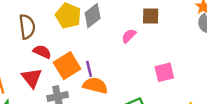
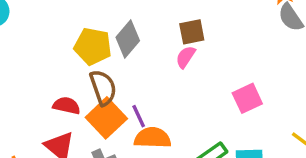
brown square: (151, 16) -> (192, 32), moved
brown semicircle: (27, 27) -> (103, 88), moved

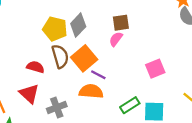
purple line: (139, 116) -> (98, 75), moved, turned -40
orange square: (106, 118) -> (84, 58), moved

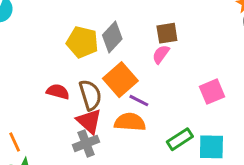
brown semicircle: (60, 56) -> (90, 95), moved
red triangle: (29, 94) -> (89, 121), moved

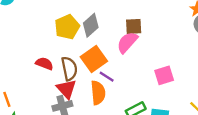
yellow pentagon: (82, 42) -> (67, 27), turned 30
pink semicircle: (161, 54) -> (127, 42), size x1.5
orange semicircle: (130, 122) -> (98, 93), turned 75

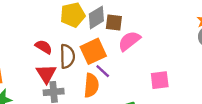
brown square: (134, 26) -> (114, 22), moved
red triangle: (66, 89) -> (46, 74), moved

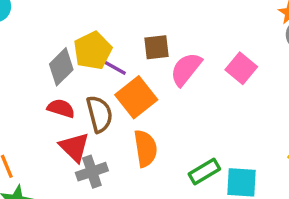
gray diamond: (96, 17) -> (61, 67), moved
purple line: (103, 71) -> (115, 68), moved
pink square: (160, 80) -> (241, 68), moved, turned -30

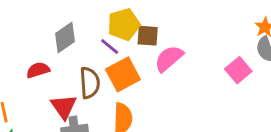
yellow pentagon: (93, 51) -> (124, 24), moved
pink square: (241, 68) -> (238, 70), moved
red semicircle: (61, 108) -> (38, 70), moved, turned -45

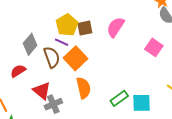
pink semicircle: (169, 59) -> (116, 27), moved
pink square: (238, 70) -> (154, 47), moved
brown semicircle: (90, 83) -> (52, 57), moved

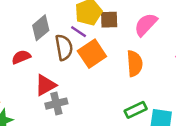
orange semicircle: (84, 88) -> (135, 64), moved
red triangle: (42, 91) -> (45, 85), turned 42

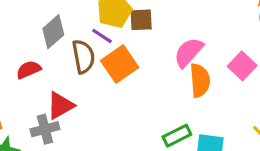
pink semicircle: (146, 25) -> (189, 52), moved
orange semicircle: (135, 64) -> (200, 80), moved
gray cross: (56, 104) -> (45, 129), moved

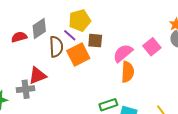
brown square: (141, 20) -> (95, 41), moved
pink square: (242, 66) -> (152, 47), moved
red semicircle: (29, 70) -> (19, 37), moved

